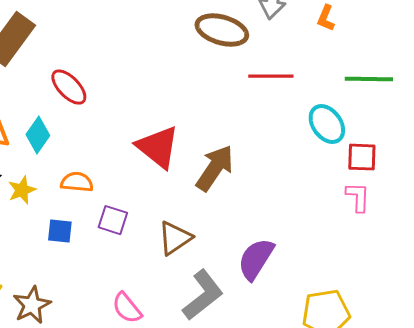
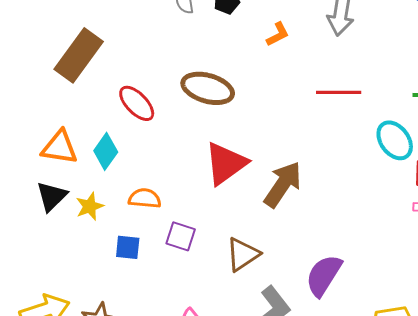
orange L-shape: (326, 18) -> (278, 34), moved, turned -140
brown ellipse: (222, 30) -> (208, 88), moved
red triangle: (158, 147) -> (226, 163), turned 45

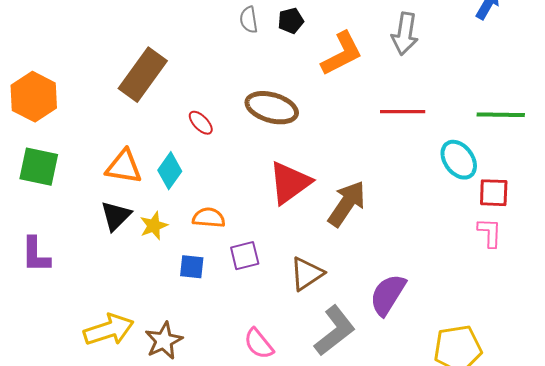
orange L-shape: (278, 34) -> (342, 54), size x1.8
red ellipse: (137, 103) -> (201, 123), size x0.7
purple square: (181, 236) -> (245, 256), turned -32

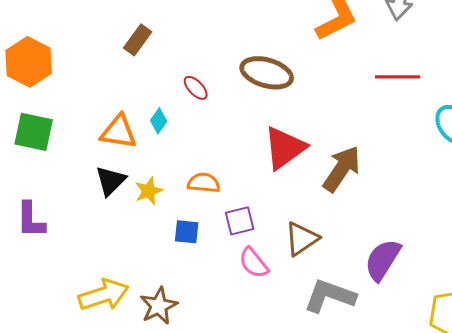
brown rectangle: (143, 75) -> (138, 40), size x0.6
cyan diamond: (170, 171) -> (159, 121), moved, size x0.7
gray L-shape: (335, 331) -> (330, 296), turned -122
pink semicircle: (259, 344) -> (254, 263), moved

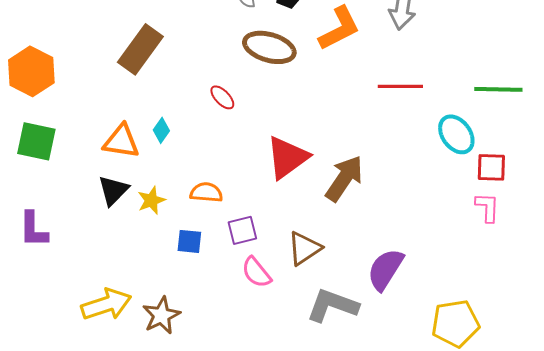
brown rectangle: (138, 40) -> (140, 49), size x1.6
brown ellipse: (267, 73) -> (269, 47), moved
red ellipse: (196, 88) -> (222, 97), moved

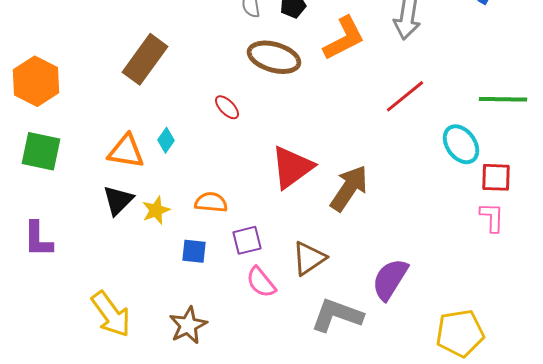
red line: (400, 86) -> (405, 96), turned -39
yellow arrow: (106, 304) -> (111, 314), turned 72
brown star: (161, 315) -> (188, 325), moved

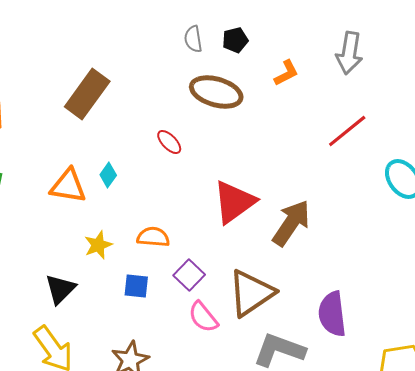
orange L-shape: (344, 38) -> (286, 73), size x0.6
black triangle: (118, 200) -> (60, 289), moved
purple square: (247, 240) -> (189, 275), turned -32
brown triangle: (309, 258) -> (251, 293), size x1.4
purple semicircle: (390, 279) -> (332, 314), turned -39

